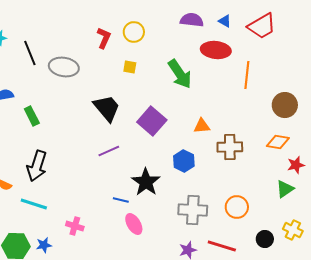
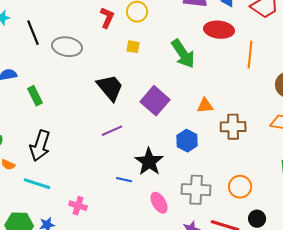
pink ellipse: (134, 224) -> (159, 203), moved
black circle: (265, 239) -> (257, 219), moved

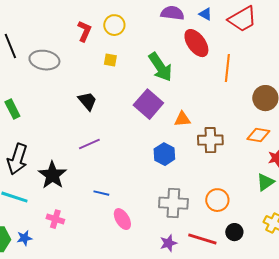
red ellipse: (219, 30) -> (196, 43), turned 48
black trapezoid: (110, 88) -> (87, 101), size x0.7
purple square: (155, 101) -> (148, 104), moved
black star: (149, 162) -> (52, 175), moved
pink ellipse: (159, 203) -> (122, 219), moved

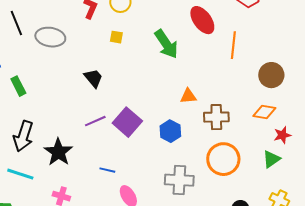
purple square: (148, 104) -> (127, 122), moved
orange circle: (217, 200) -> (223, 159), moved, size x1.4

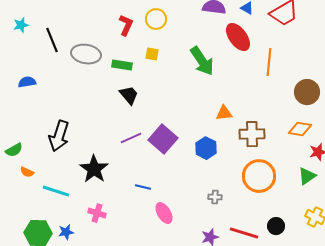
green rectangle: (18, 86) -> (122, 65), moved, turned -54
black arrow: (23, 136) -> (59, 136), moved
gray cross: (179, 180) -> (215, 197), size x0.5

